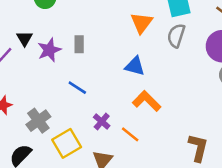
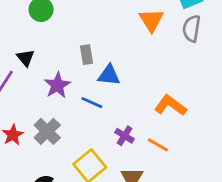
purple star: (49, 50) -> (57, 85), moved
blue triangle: (135, 66) -> (109, 75), moved
gray cross: (38, 121) -> (47, 131), moved

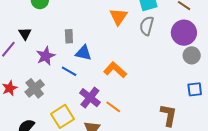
orange L-shape: (170, 105) -> (115, 70), moved
purple cross: (125, 136) -> (90, 98), size x1.5

